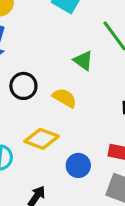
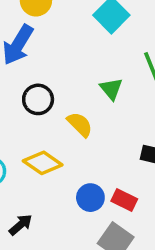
blue circle: (78, 165) -> (90, 198), moved

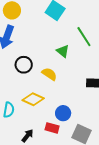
red rectangle: (124, 200) -> (52, 128), moved

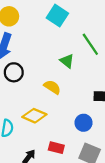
black circle: (24, 65) -> (14, 72), moved
blue circle: (63, 113) -> (84, 123), moved

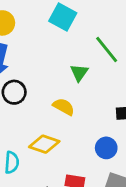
green triangle: (67, 61) -> (79, 73), turned 32

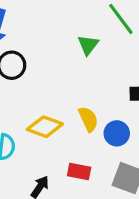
yellow semicircle: (64, 107) -> (88, 119), moved, turned 35

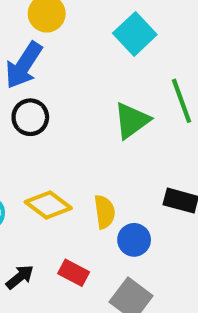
green triangle: (88, 45) -> (132, 121), size x1.4

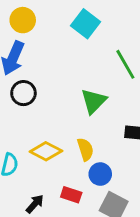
green triangle: (132, 121) -> (94, 101), moved
blue circle: (134, 240) -> (100, 174), moved

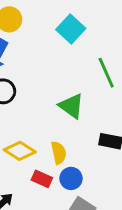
green triangle: (94, 101) -> (71, 106), turned -44
red rectangle: (71, 195) -> (42, 179), moved

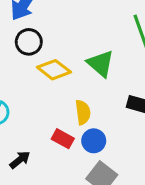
yellow diamond: (20, 151) -> (54, 70), moved

